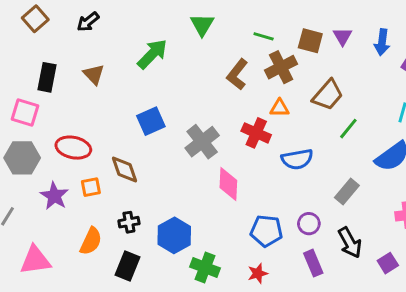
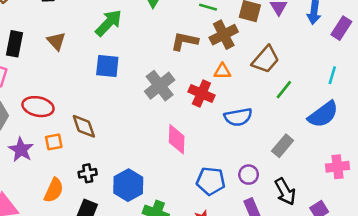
brown L-shape: (237, 74) -> (184, 41), turned 64
blue square: (151, 121) -> (107, 66), moved, turned 30
gray cross: (202, 142) -> (160, 86), moved

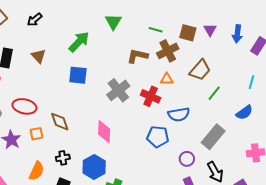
blue semicircle: (323, 114) -> (244, 112), size x0.7
pink diamond: (177, 139) -> (104, 132), moved
gray rectangle: (283, 146) -> (213, 137), size x1.4
blue pentagon: (211, 181) -> (158, 137), moved

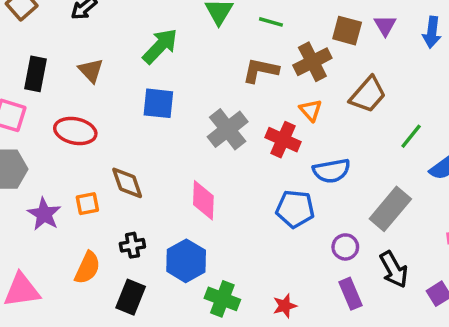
green line: (156, 30) -> (271, 22), moved
orange triangle: (167, 79) -> (311, 110), turned 48
green line: (214, 93) -> (411, 136), moved
red ellipse: (24, 106) -> (75, 131), moved

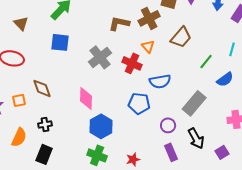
blue hexagon: (186, 261) -> (101, 126), moved

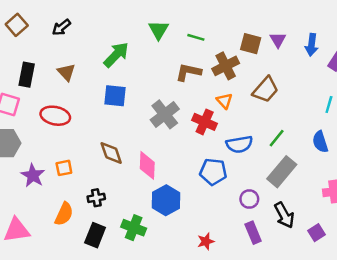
green line: (206, 61) -> (277, 138), moved
blue semicircle: (225, 79) -> (320, 142), turned 108
brown diamond: (42, 88) -> (111, 153), moved
green cross: (97, 155) -> (134, 228), moved

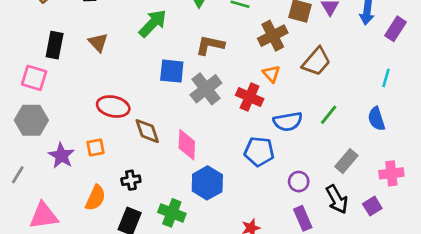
brown L-shape: (188, 72) -> (210, 45), moved
blue square: (115, 96) -> (172, 71), moved
red ellipse: (55, 116) -> (113, 107), moved
gray rectangle: (282, 172) -> (346, 161), moved, size x0.7
purple square: (316, 233) -> (372, 206), moved

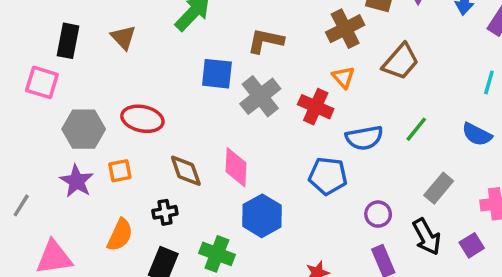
blue semicircle: (376, 119) -> (477, 134), turned -45
gray hexagon: (31, 120) -> (84, 129), moved
brown diamond: (147, 131) -> (186, 171), moved

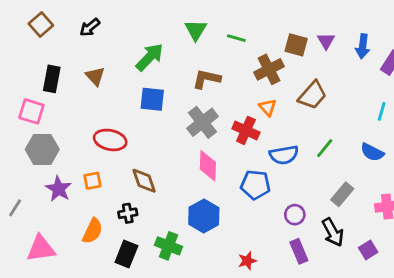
blue square: (217, 74) -> (152, 99), moved
gray hexagon: (84, 129) -> (42, 149), moved
pink diamond: (236, 167) -> (208, 166), moved
purple square: (472, 245) -> (368, 250), moved

